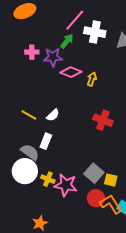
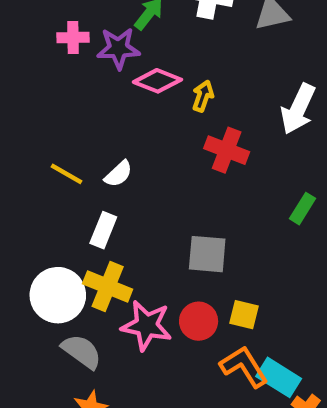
red cross: (103, 120) -> (227, 150), moved
gray semicircle: (30, 152) -> (82, 351), moved
gray square: (94, 173) -> (207, 254), moved, turned -36
yellow cross: (48, 179) -> (108, 286), moved, size x1.5
red circle: (96, 198) -> (199, 321), moved

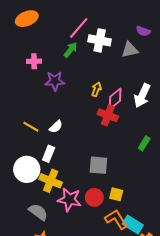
purple star: (118, 48) -> (55, 81), moved
pink diamond: (157, 81) -> (115, 99), moved, turned -60
white circle: (58, 295) -> (27, 169), moved

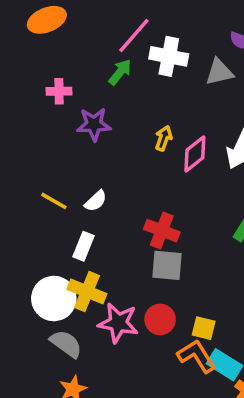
red cross: (108, 115) -> (162, 231), moved
white circle: (27, 169) -> (54, 299), moved
yellow square: (116, 194) -> (204, 328), moved

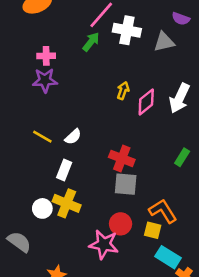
purple star: (94, 124) -> (45, 80), moved
white circle: (54, 299) -> (42, 208), size x0.6
pink star: (118, 323) -> (104, 244), moved
gray semicircle: (66, 344) -> (19, 242), moved
orange L-shape: (197, 356) -> (163, 211), moved

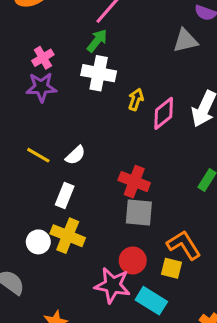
white cross: (127, 30) -> (99, 73), moved
pink cross: (46, 56) -> (43, 58), turned -30
cyan rectangle: (168, 257) -> (151, 301), moved

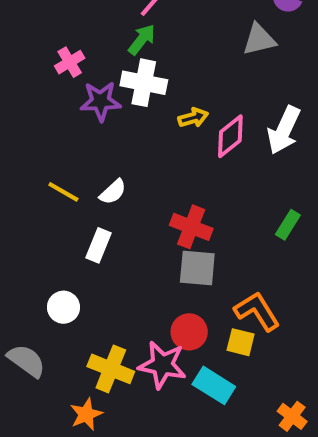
purple star: (41, 87) -> (101, 101), moved
yellow arrow: (136, 99) -> (193, 118), turned 55
yellow cross: (68, 236) -> (111, 369), moved

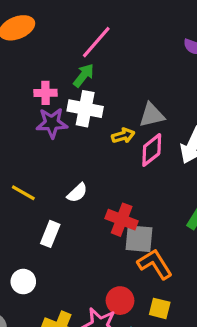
gray triangle: (259, 39) -> (152, 115), moved
pink cross: (70, 62) -> (45, 93), moved, turned 30
white semicircle: (113, 192) -> (77, 193), moved
gray square: (197, 268) -> (139, 239), moved
orange L-shape: (257, 311) -> (155, 264), moved

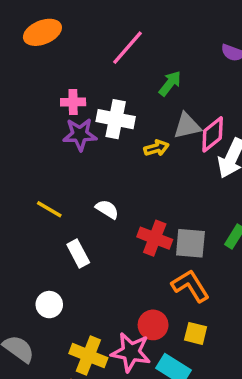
green arrow: (84, 75) -> (170, 83), moved
pink diamond: (152, 150) -> (213, 134), moved
white semicircle: (77, 193) -> (107, 209), turned -105
white rectangle: (50, 234) -> (78, 253), turned -50
gray square: (139, 239) -> (190, 243), moved

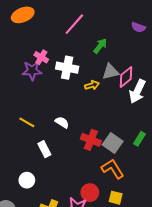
pink cross: (73, 102) -> (41, 57), turned 32
purple star: (80, 134) -> (32, 71), moved
gray square: (190, 243) -> (113, 143), turned 30

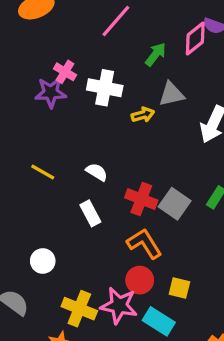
pink diamond: (126, 77) -> (195, 38), moved
white rectangle: (44, 149) -> (90, 213), moved
orange L-shape: (113, 169) -> (144, 244), moved

